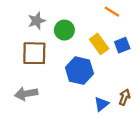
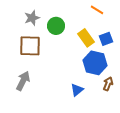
blue hexagon: (79, 71) -> (95, 63), moved
gray arrow: (26, 94) -> (23, 81), turned 126
blue triangle: (101, 104) -> (77, 90), moved

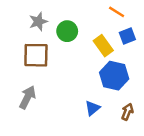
blue square: (106, 39) -> (127, 36), moved
brown arrow: (108, 84) -> (127, 112), moved

